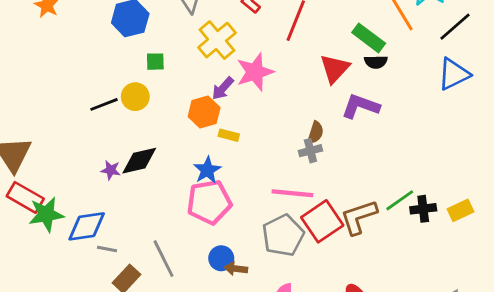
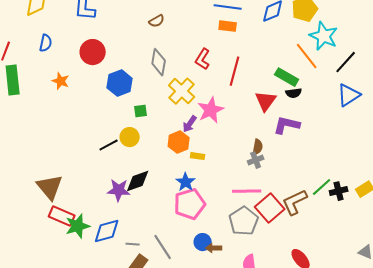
purple star: (111, 170) -> (119, 190), size x1.6
gray line: (107, 249) -> (133, 244), moved

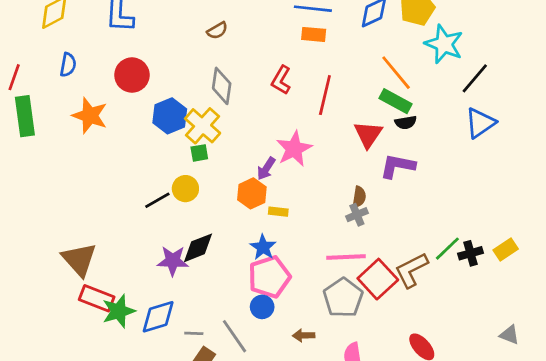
orange line: (307, 56) -> (396, 73), moved
orange star: (61, 81) -> (90, 116), size x1.5
yellow cross: (182, 91) -> (203, 126), moved
blue circle: (203, 242) -> (262, 307), moved

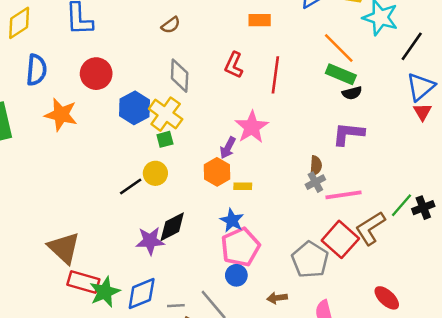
blue semicircle: (68, 65) -> (36, 70), size x1.4
red triangle: (368, 134) -> (423, 112), moved, size x0.7
pink line: (346, 257) -> (343, 195), moved

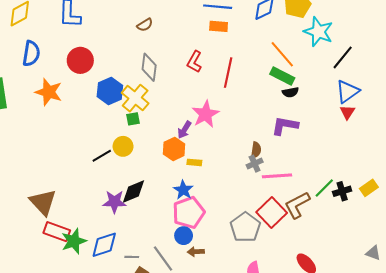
brown arrow: (277, 298) -> (196, 252), moved

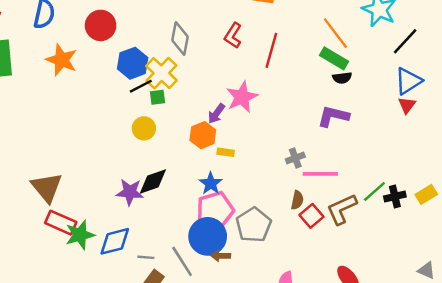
brown semicircle: (256, 150) -> (297, 200), moved
black line: (102, 156) -> (141, 86), moved
red square: (272, 212) -> (312, 216), size x0.7
gray pentagon: (245, 227) -> (254, 225), moved
blue circle: (184, 236) -> (208, 236), size x1.8

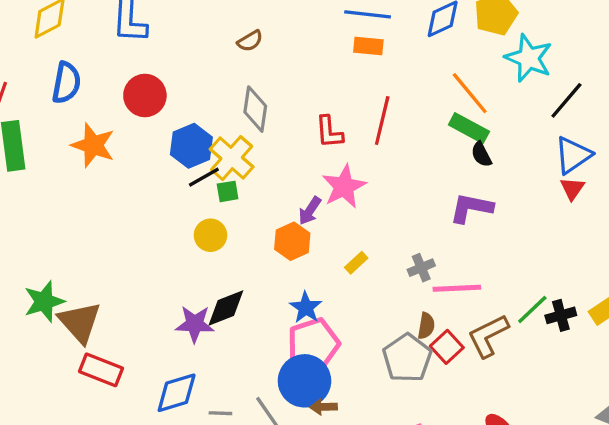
red L-shape: (233, 35) -> (329, 132), moved, turned -35
black semicircle: (342, 78) -> (481, 154), turned 72
yellow rectangle: (226, 152) -> (356, 263), moved, turned -49
gray pentagon: (254, 225) -> (407, 358), moved
green star: (80, 235) -> (44, 302), moved

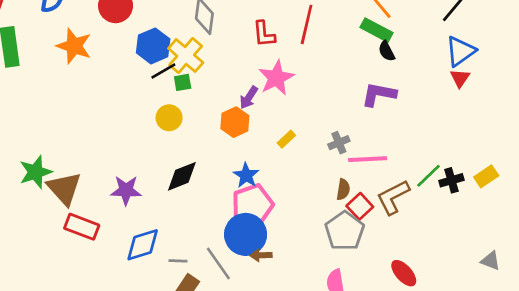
purple star: (195, 324) -> (126, 190), moved
gray pentagon: (407, 358) -> (345, 231), moved

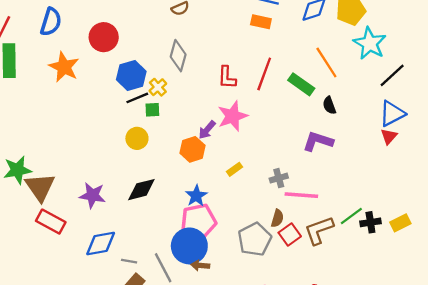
green rectangle: (376, 30) -> (301, 84), moved
yellow cross: (186, 55) -> (158, 87), size x0.6
gray pentagon: (345, 231) -> (255, 239), moved

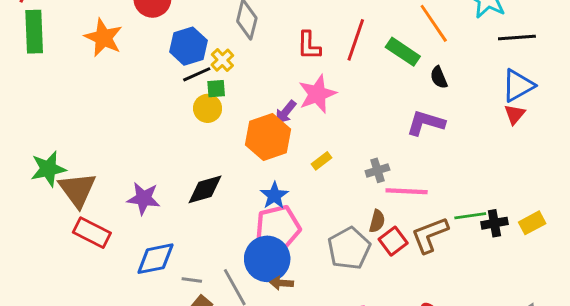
black line: (392, 75) -> (517, 38), turned 40
yellow circle: (137, 138) -> (208, 108), moved
orange hexagon: (193, 149) -> (268, 137), size x1.4
green line: (351, 216) -> (470, 216), turned 30

